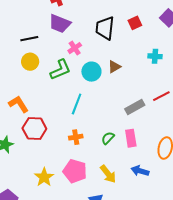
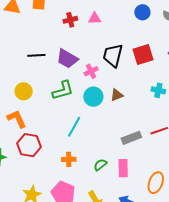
red square: (135, 23) -> (143, 55), size x1.5
purple trapezoid: (60, 24) -> (67, 59), moved
pink cross: (75, 48) -> (91, 71), moved
yellow circle: (30, 62) -> (24, 91), moved

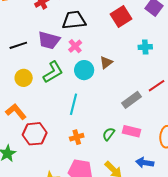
black trapezoid: (113, 55) -> (74, 20), moved, turned 85
yellow circle: (24, 91) -> (24, 78), moved
pink rectangle: (123, 168) -> (132, 131), turned -60

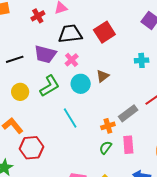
red square: (121, 16) -> (104, 32), moved
cyan line: (73, 104) -> (70, 118), turned -45
pink rectangle: (132, 131) -> (128, 145), turned 72
orange cross: (77, 137) -> (108, 126), moved

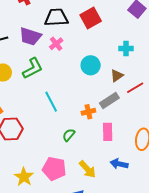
brown triangle: (103, 76) -> (117, 76), moved
cyan circle: (81, 84) -> (91, 65), moved
green semicircle: (105, 148) -> (69, 135), moved

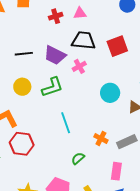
gray rectangle: (109, 101) -> (127, 142), moved
orange cross: (88, 112) -> (101, 138), turned 32
pink rectangle: (108, 132) -> (116, 171), moved

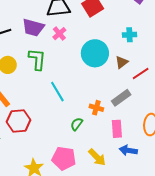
green L-shape: (52, 87) -> (37, 59), turned -55
cyan circle: (110, 93) -> (95, 53), size x1.4
orange cross: (101, 138) -> (96, 108), moved

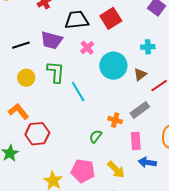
pink cross: (59, 34) -> (87, 48), moved
cyan line: (57, 92) -> (78, 92), moved

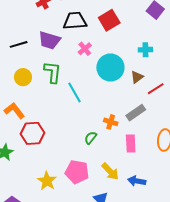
blue arrow: (147, 162) -> (137, 181), moved

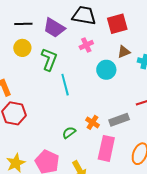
cyan circle: (110, 67) -> (106, 70), size x0.7
yellow circle: (23, 77) -> (22, 48), moved
brown triangle: (137, 77) -> (124, 52), moved
pink rectangle: (131, 143) -> (106, 148), size x1.4

